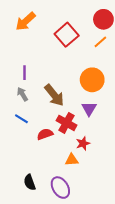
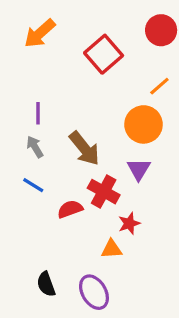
orange line: (100, 42) -> (159, 86), moved

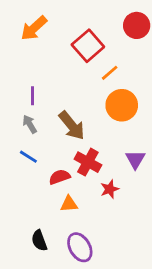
orange line: (159, 86) -> (110, 73), moved
purple triangle: (139, 169) -> (135, 159), moved
orange triangle: (112, 249) -> (69, 204), moved

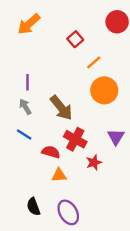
red square: (88, 46) -> (75, 39), size x0.6
red semicircle: (60, 177) -> (51, 152), turned 36

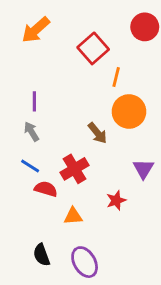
red square: (75, 39) -> (93, 48), size x1.5
orange line: (94, 62) -> (116, 77), turned -35
brown arrow: (61, 108) -> (97, 133), moved, size x0.7
red cross: (75, 139) -> (74, 169), moved, turned 30
red semicircle: (51, 152) -> (46, 189), moved

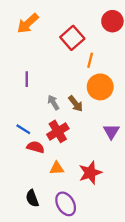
gray arrow: (31, 132) -> (53, 102), moved
red star: (116, 200) -> (90, 173), moved, size x1.5

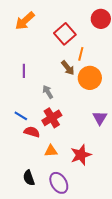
brown arrow: (76, 104) -> (68, 68), moved

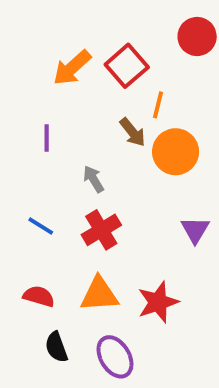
orange arrow: (25, 21) -> (72, 68), moved
red semicircle: (32, 132) -> (39, 296), moved
orange triangle: (51, 151) -> (99, 294), size x1.5

